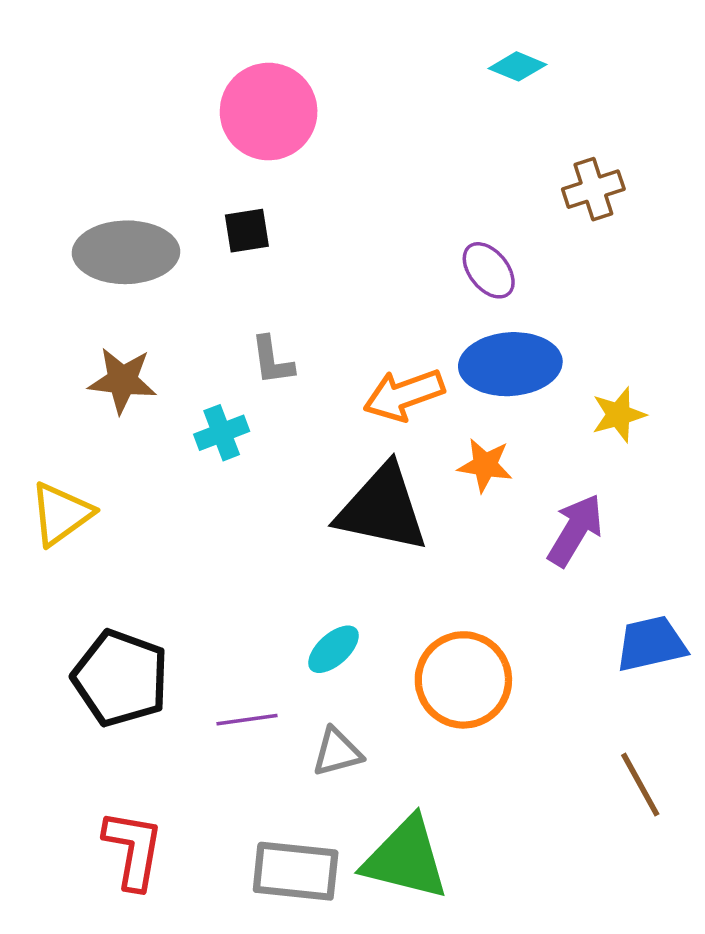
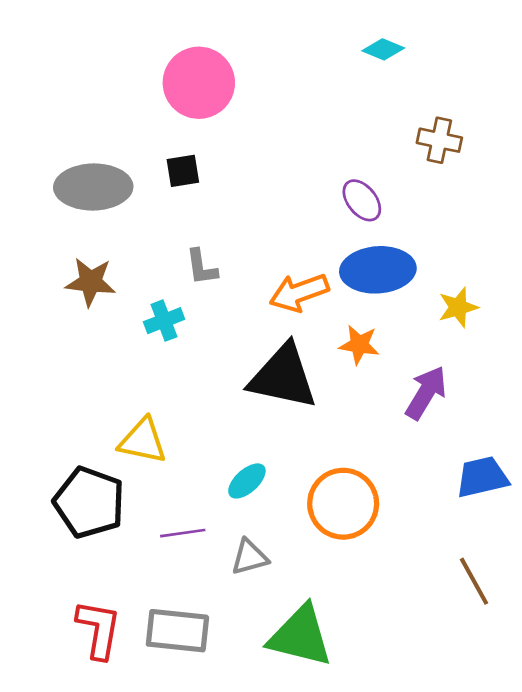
brown cross: (593, 189) -> (439, 140), turned 30
yellow triangle: (61, 514) -> (143, 441), moved, turned 48
gray rectangle: (296, 871) -> (177, 631), moved

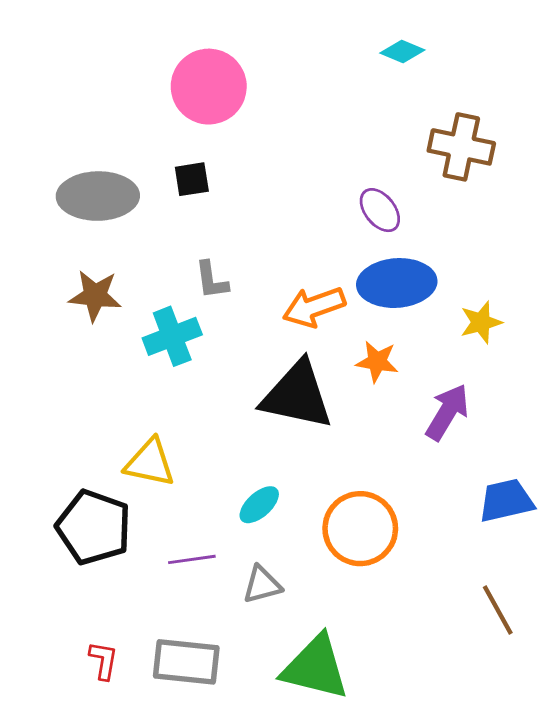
brown cross: (439, 140) -> (461, 147), size x1.4
cyan cross: (164, 321) -> (172, 336), size x1.4
red L-shape: (99, 629) -> (103, 660), size x0.6

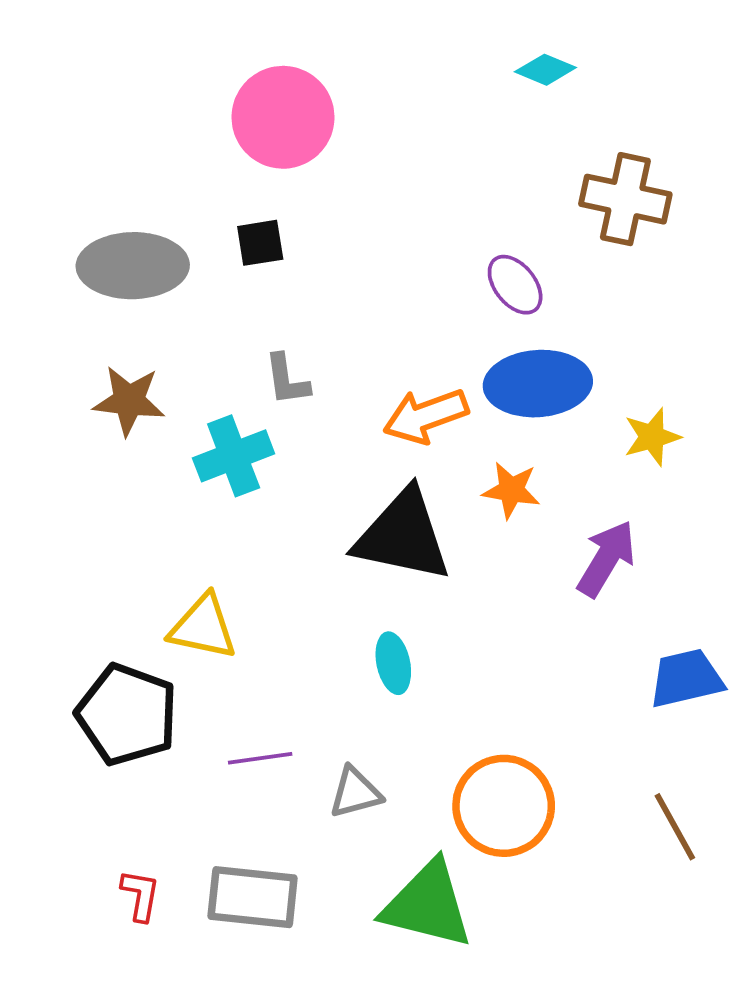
cyan ellipse: (259, 505) -> (393, 663), moved, turned -60
orange circle: (360, 529) -> (504, 806), moved

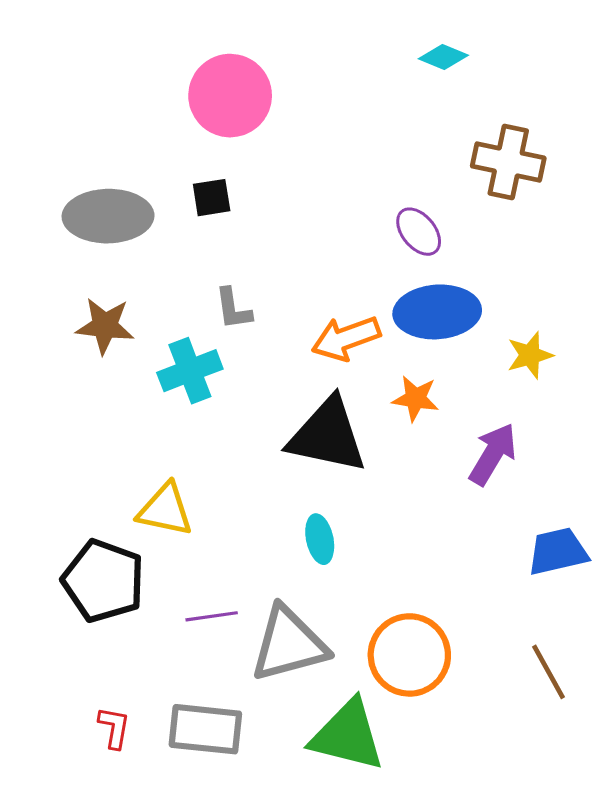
gray triangle: (355, 793) -> (289, 644), size x1.8

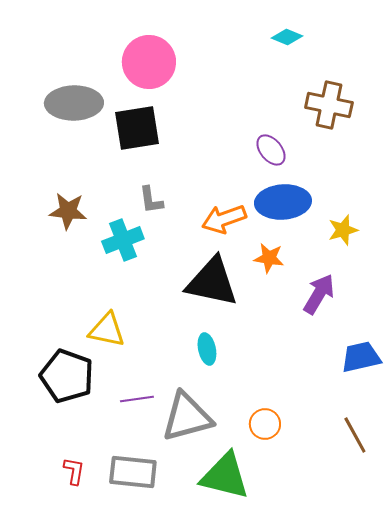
black square: (212, 198) -> (137, 128), size x1.8
gray ellipse: (108, 216) -> (74, 103), moved
orange circle: (409, 655) -> (265, 424), size x0.6

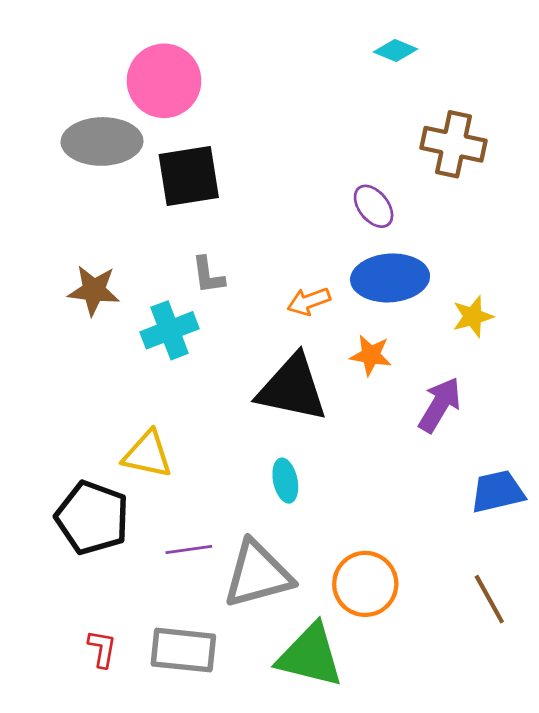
pink circle: (149, 62) -> (164, 81), moved
orange arrow: (224, 219) -> (309, 301), size x0.7
orange circle: (265, 424) -> (365, 584), size x1.5

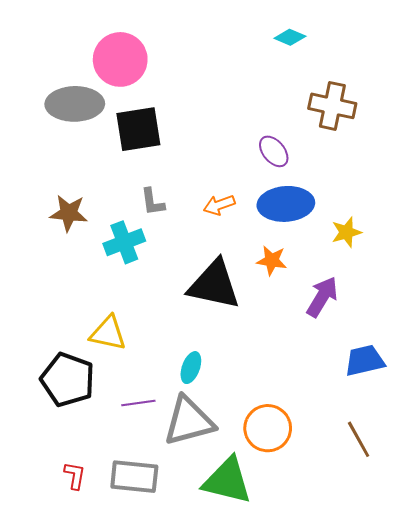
orange arrow: (309, 301) -> (219, 205), moved
cyan ellipse: (285, 481) -> (191, 368), moved, turned 32

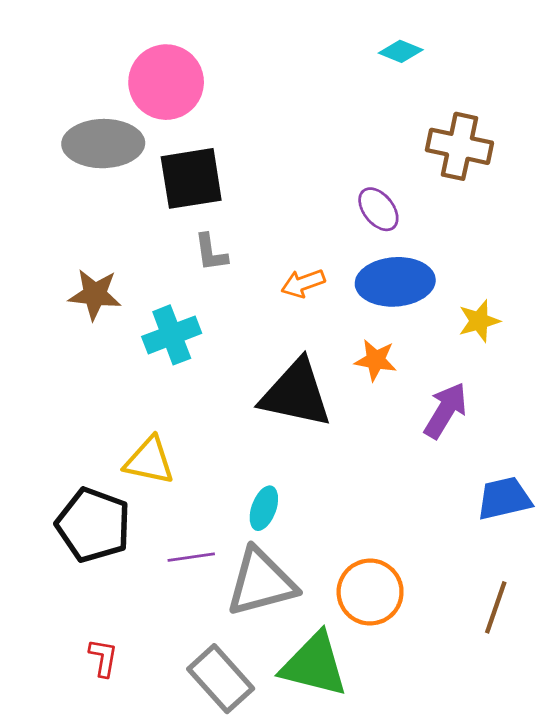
gray L-shape: (153, 202) -> (211, 253), moved
brown line: (359, 439) -> (496, 607), turned 48
gray rectangle: (134, 477) -> (221, 679), moved, turned 42

